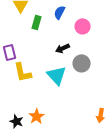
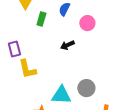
gray circle: (82, 63) -> (86, 88), moved
cyan triangle: (57, 75) -> (61, 95), moved, turned -45

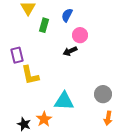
pink circle: (87, 23) -> (80, 35), moved
gray circle: (86, 88) -> (103, 94), moved

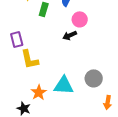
gray circle: (103, 94) -> (94, 78), moved
orange star: (44, 119) -> (39, 92), moved

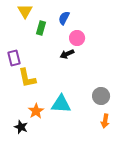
gray circle: (94, 78) -> (101, 96), moved

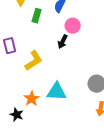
black arrow: (67, 54) -> (63, 42), turned -40
yellow L-shape: (27, 78) -> (34, 61), moved, turned -110

